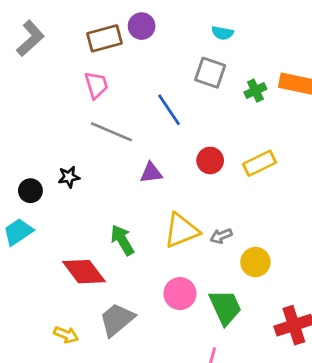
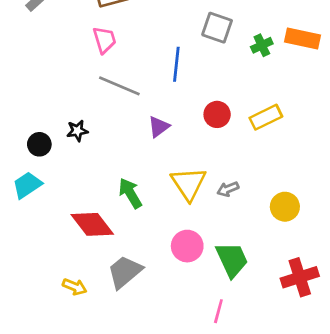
blue line: (169, 110) -> (176, 64), turned 40
purple triangle: (151, 173) -> (159, 127), turned -30
yellow triangle: (181, 230) -> (189, 184), turned -42
yellow circle: (255, 262) -> (285, 207), moved

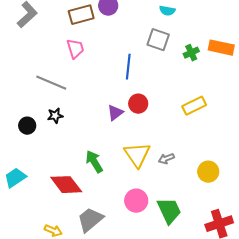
gray line: (119, 86) -> (51, 83), moved
red circle: (217, 114) -> (138, 104), moved
cyan trapezoid: (27, 185) -> (15, 178), moved

